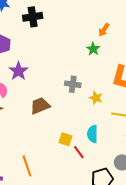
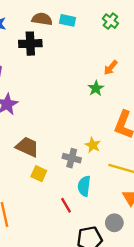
gray cross: (73, 84) -> (72, 158), moved
brown trapezoid: (40, 106) -> (27, 147), turned 40
yellow square: (66, 139) -> (39, 174), moved

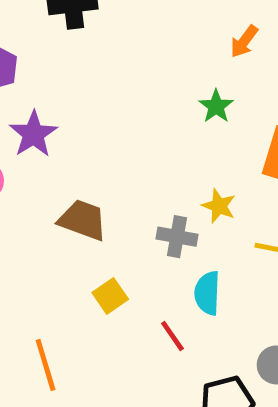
green star: (96, 88) -> (216, 106), moved
yellow square: (39, 174) -> (110, 296), moved, turned 35

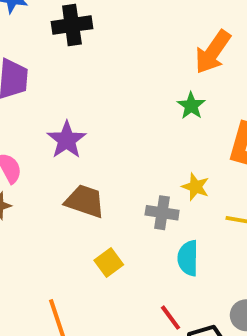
orange arrow: (244, 41) -> (213, 52), size x1.6
purple star: (33, 134) -> (67, 140), moved
red line: (172, 336) -> (170, 318), moved

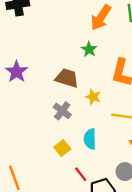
brown trapezoid: (85, 201) -> (67, 78), moved
gray cross: (162, 213) -> (62, 111), moved, turned 30
yellow square: (109, 262) -> (62, 148), moved

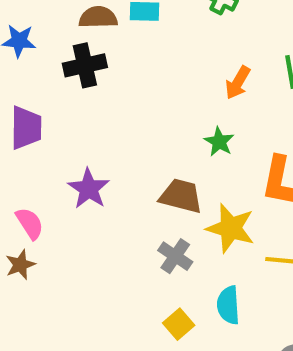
orange arrow: (101, 17) -> (238, 83), size x0.7
yellow star: (93, 97) -> (231, 228), size x1.6

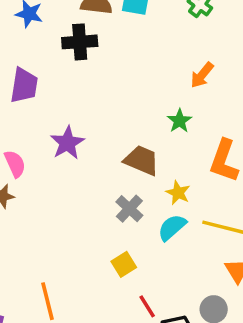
yellow star: (231, 228) -> (178, 193), size x0.6
cyan semicircle: (228, 305) -> (172, 227), moved, turned 44

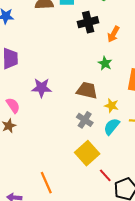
black cross: (80, 42) -> (88, 22), moved
purple star: (67, 143) -> (42, 88), turned -30
yellow square: (124, 264) -> (87, 153), size x1.6

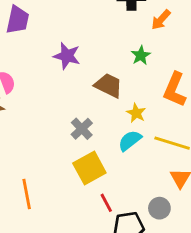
purple star: (42, 88) -> (67, 56), moved
gray cross: (85, 120) -> (82, 129), moved

